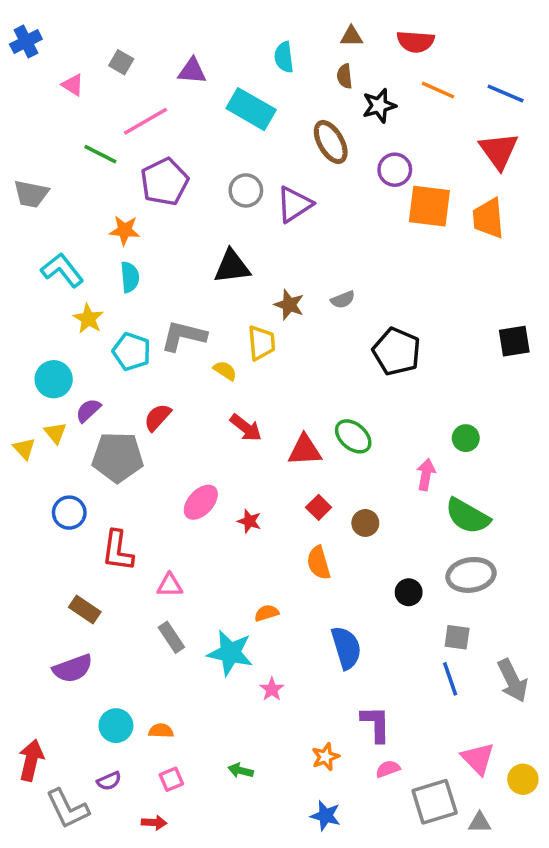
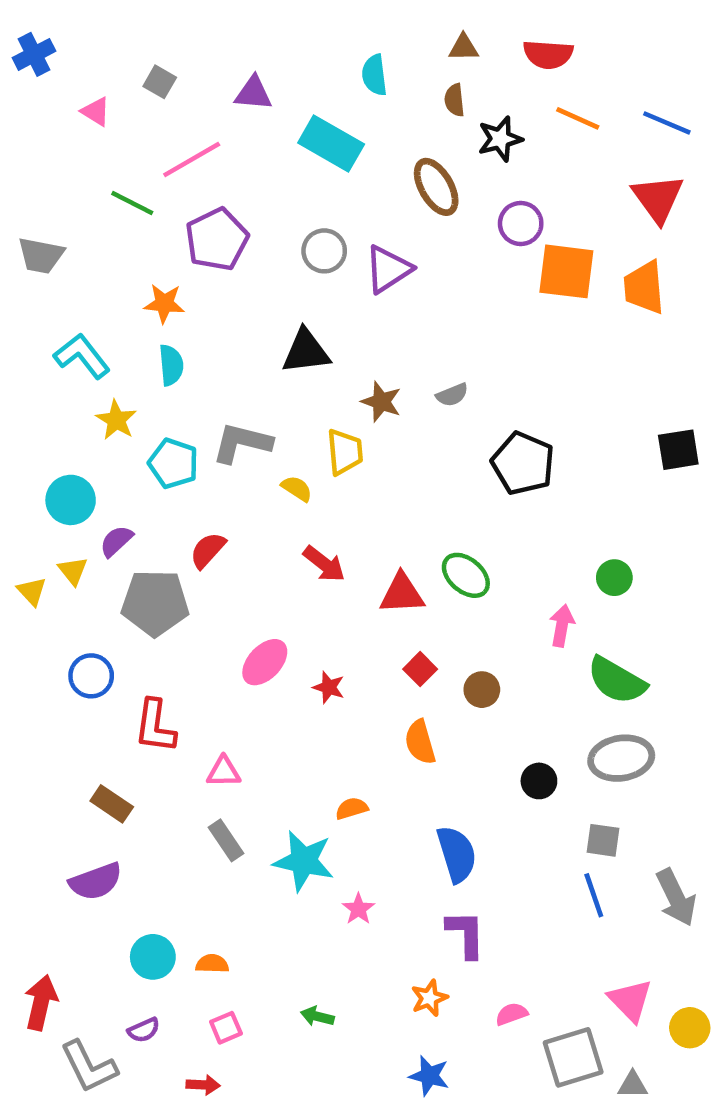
purple L-shape: (376, 724) -> (466, 934), moved

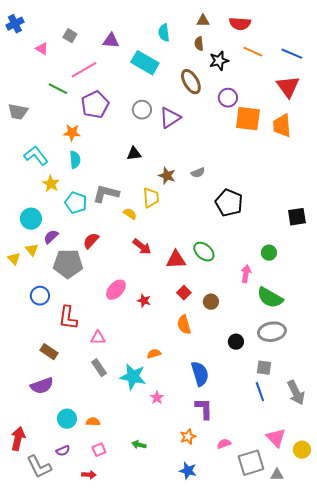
black triangle: (306, 351) -> (134, 154), size x0.7
black square: (678, 450) -> (297, 217), moved

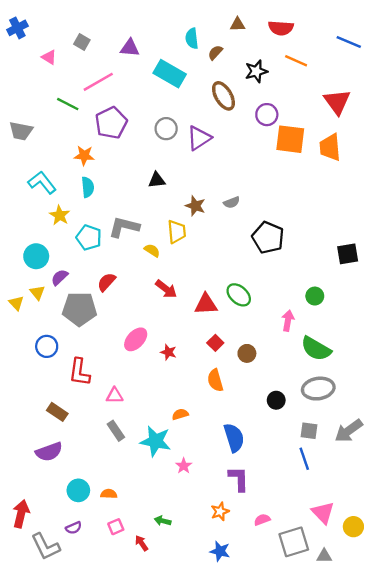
brown semicircle: (199, 44) -> (215, 53), moved, turned 48
blue line: (292, 54) -> (349, 42), moved
gray arrow: (296, 393) -> (349, 431), moved, turned 80
red arrow: (89, 475) -> (142, 543), moved, turned -128

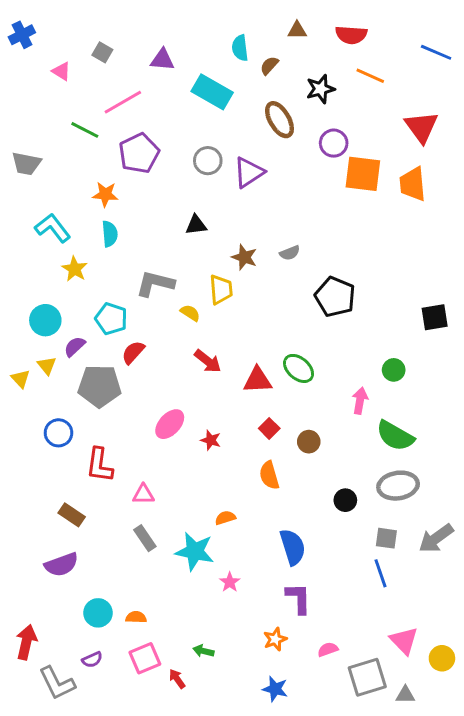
cyan pentagon: (89, 238) -> (111, 319), moved
pink square: (116, 527) -> (145, 658), size x1.5

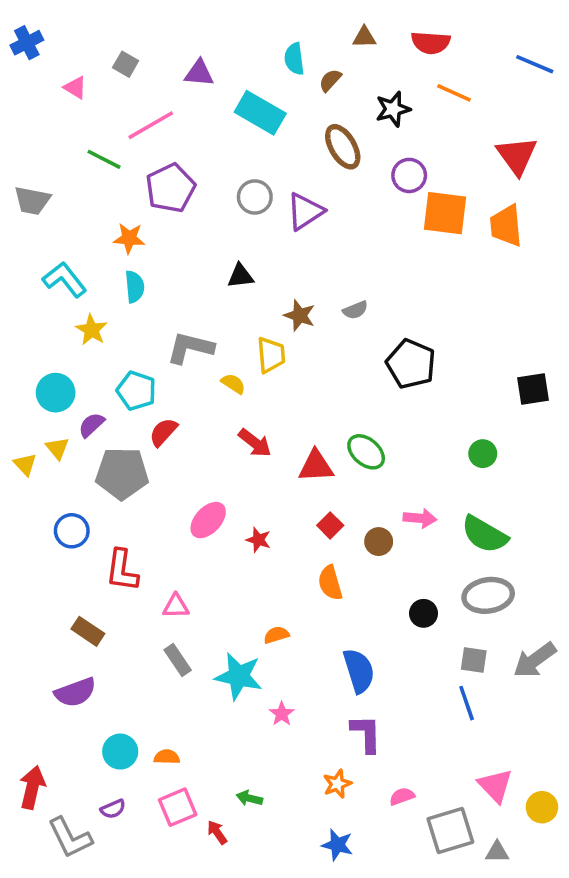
pink arrow: (360, 401) -> (420, 518), moved, turned 85

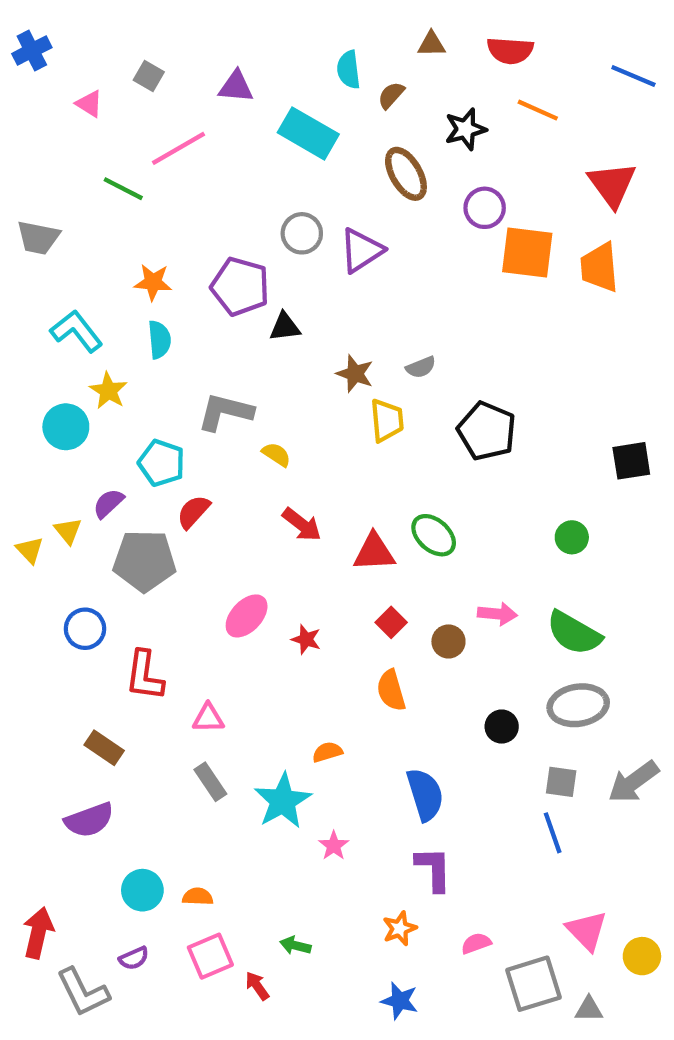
purple pentagon: (170, 188) -> (240, 286), moved, turned -30
yellow trapezoid: (271, 355) -> (387, 420), moved
cyan circle: (56, 393) -> (66, 427), moved
cyan star: (239, 676) -> (283, 801), turned 30

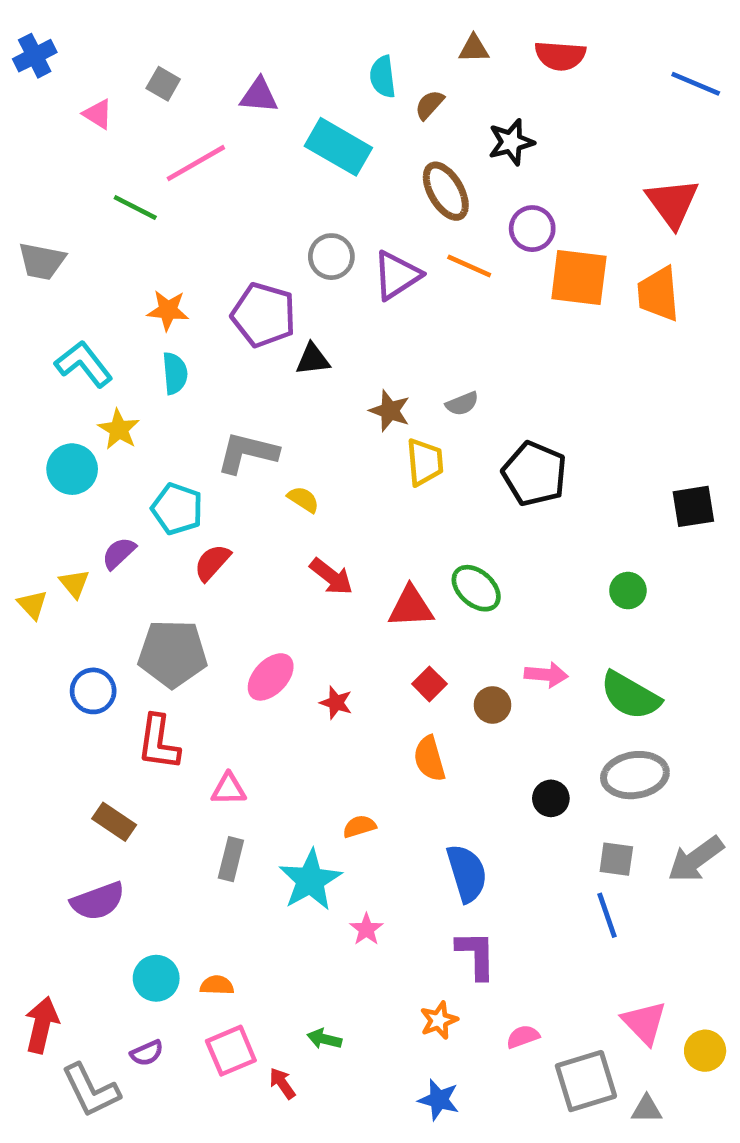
orange line: (538, 110) -> (469, 266), moved
gray pentagon: (145, 561) -> (173, 654), moved
gray rectangle: (210, 782) -> (231, 859), turned 48

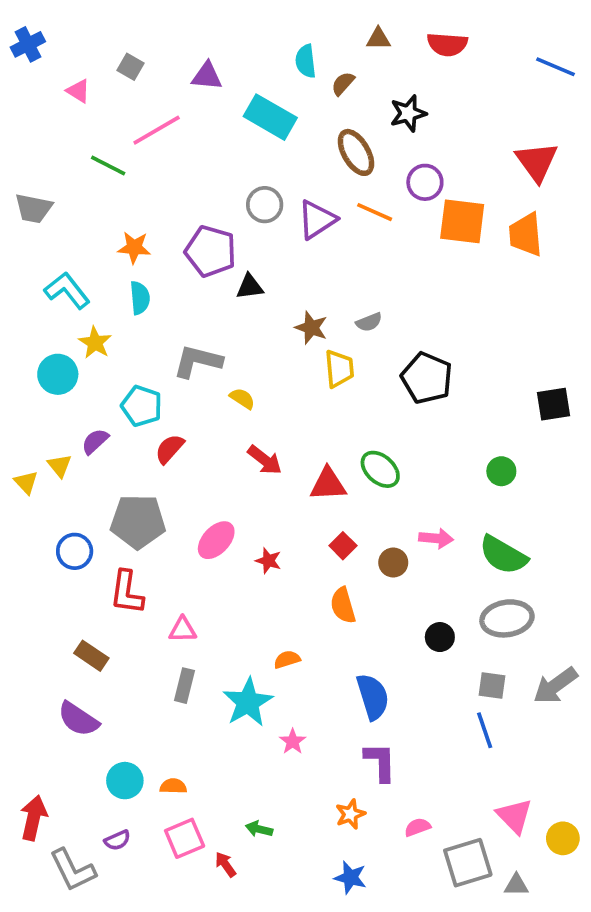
purple semicircle: (98, 901) -> (78, 719), turned 54

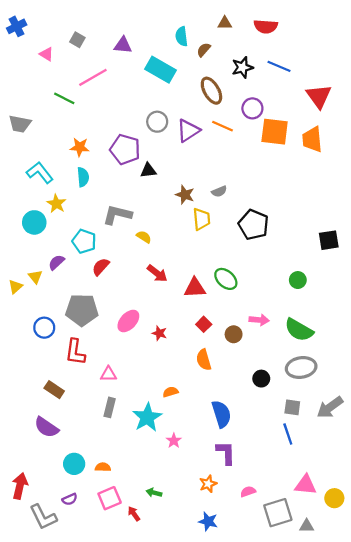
blue line: (555, 67) -> (279, 66), moved
yellow triangle: (26, 482) -> (15, 287), turned 32
pink triangle: (514, 816) -> (306, 485), turned -40

